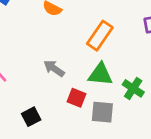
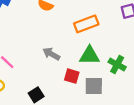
orange rectangle: (100, 36) -> (86, 24), turned 40

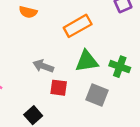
red square: (72, 76) -> (59, 88), moved
gray square: (94, 86) -> (97, 95), turned 30

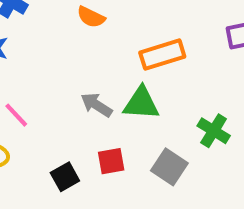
green triangle: (87, 61) -> (141, 103), moved
red square: (59, 88) -> (111, 161), moved, turned -30

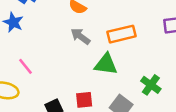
gray arrow: (96, 105) -> (80, 36), moved

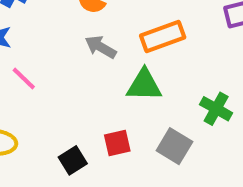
pink line: (25, 66) -> (24, 79), moved

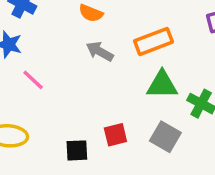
green triangle: (144, 85) -> (162, 85), moved
black square: (73, 160) -> (77, 150), turned 30

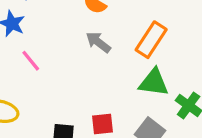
orange rectangle: (153, 41) -> (151, 40), turned -44

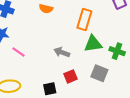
gray arrow: (98, 42) -> (62, 52), moved

